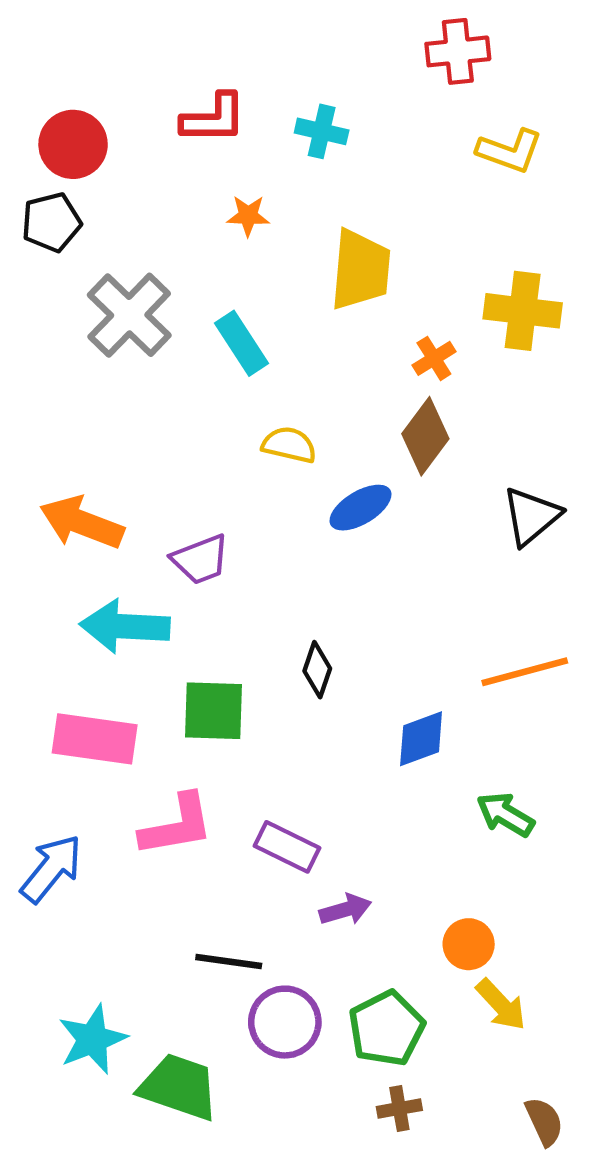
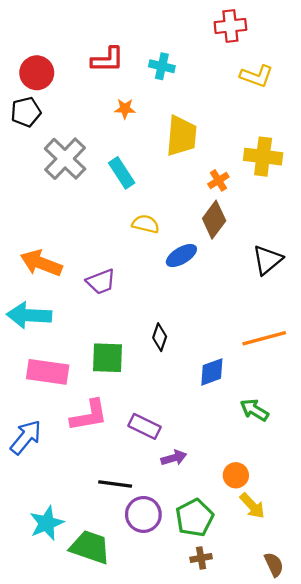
cyan arrow: (125, 626) -> (29, 315), moved

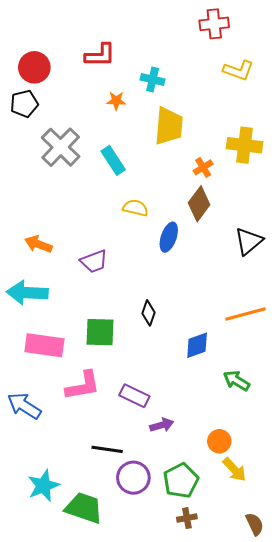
cyan cross: (162, 66) -> (153, 79), moved
blue ellipse: (181, 256) -> (169, 237), turned -40
orange arrow: (41, 263) -> (38, 244), size x0.7
blue arrow: (26, 437) -> (24, 406), turned -96

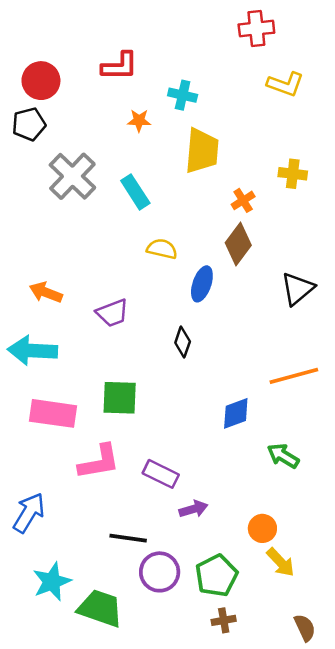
yellow cross: (245, 145) -> (293, 174), size x0.7
black diamond: (149, 313) -> (183, 342), moved
blue arrow: (24, 406) -> (29, 513), moved, turned 88

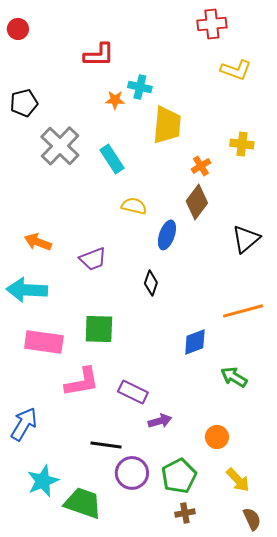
red circle: (41, 81) -> (18, 29), moved, size x0.7
cyan cross: (183, 95) -> (140, 87), moved
yellow arrow: (281, 562) -> (238, 480), moved

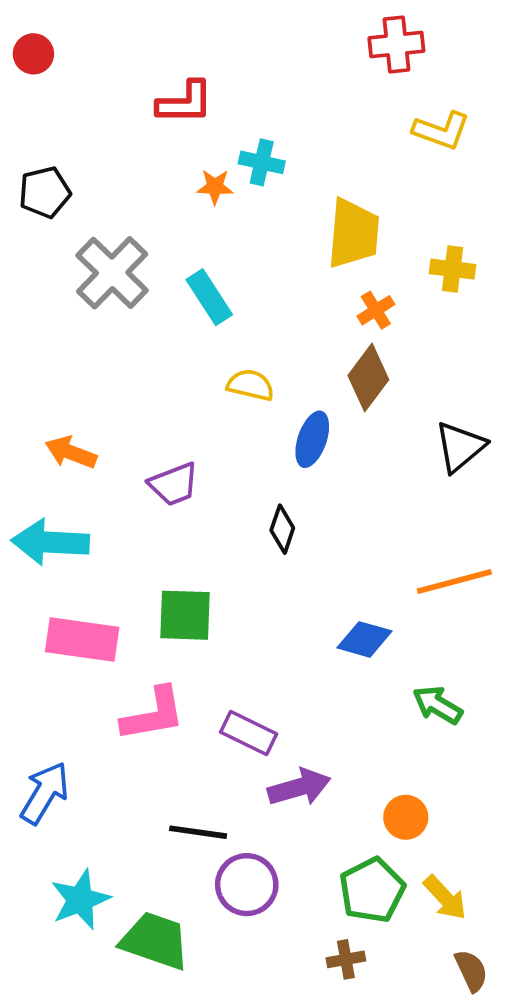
yellow trapezoid: (167, 125) -> (353, 233), moved
blue diamond: (195, 342) -> (365, 639), turned 36
purple arrow: (160, 421) -> (299, 787), size x1.4
green pentagon: (179, 476) -> (372, 890), moved

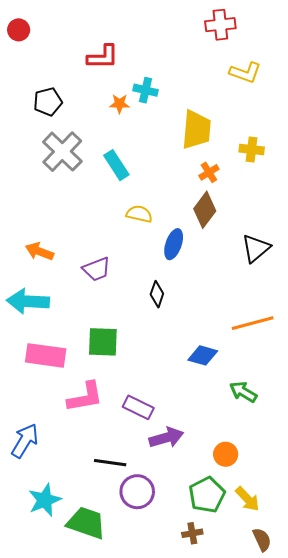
black pentagon: (45, 192) -> (48, 102), moved

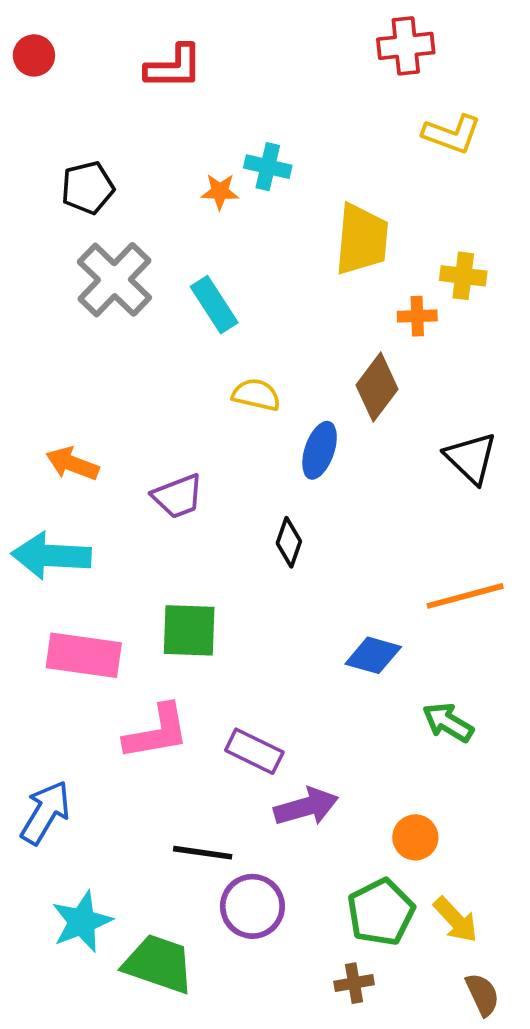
red L-shape: (103, 57) -> (174, 67), moved
orange cross: (209, 172) -> (417, 316), moved, turned 30
black triangle: (256, 248) -> (471, 458), turned -36

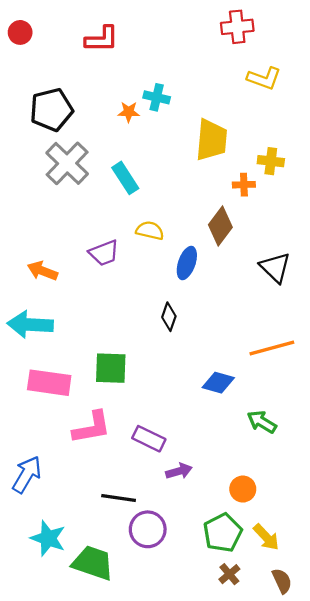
black pentagon: (88, 188) -> (51, 110), size x1.4
purple trapezoid: (178, 496) -> (104, 253), moved
purple arrow: (306, 807) -> (179, 471), size x0.7
cyan star: (82, 922) -> (48, 538), turned -30
brown cross: (354, 983) -> (229, 574), moved, turned -30

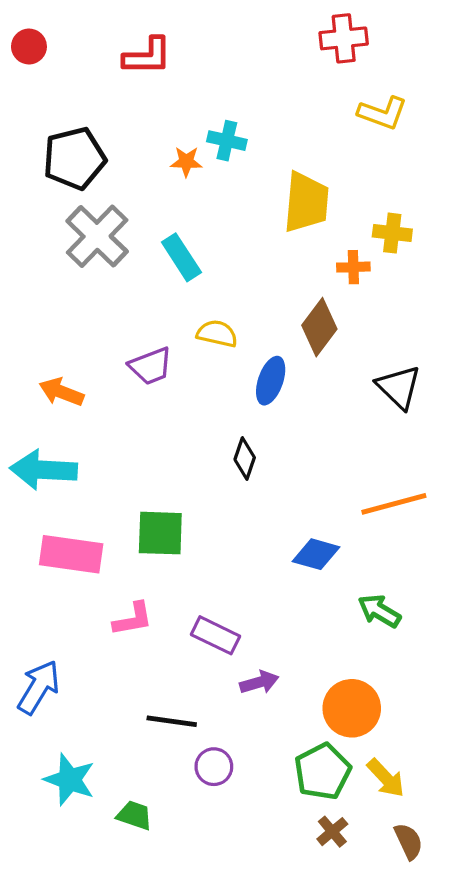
pink L-shape: (92, 427) -> (133, 619), size x0.7
orange circle: (243, 489) -> (352, 708), size x1.5
purple circle: (148, 529) -> (214, 767), size x0.7
green trapezoid: (93, 563) -> (134, 815), size x0.6

